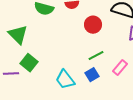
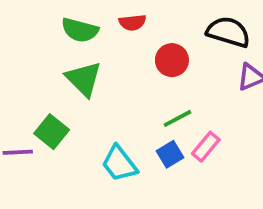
green triangle: (18, 35) -> (84, 79), moved
pink rectangle: (120, 68) -> (206, 147), moved

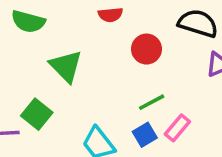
green semicircle: (80, 30) -> (28, 22), moved

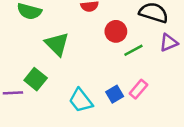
green line: (152, 102) -> (133, 50), moved

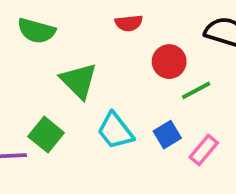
blue square: (115, 94) -> (167, 135), moved
cyan trapezoid: (81, 100) -> (115, 131), moved

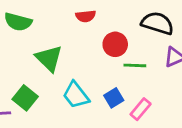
green line: (196, 90) -> (135, 65), turned 30

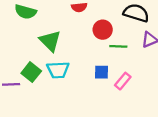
cyan trapezoid: (76, 95) -> (58, 70), moved, turned -55
blue square: (114, 98) -> (102, 72), turned 32

